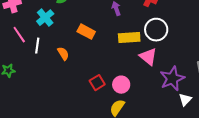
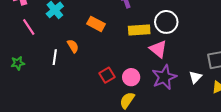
white line: (37, 46) -> (55, 57), moved
purple star: (172, 79) -> (164, 77), moved
white triangle: (185, 100) -> (195, 77), moved

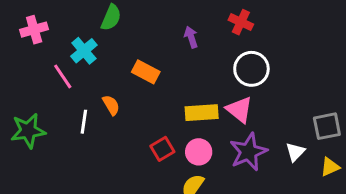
pink line: (29, 27) -> (63, 76), moved
yellow rectangle: (139, 30) -> (202, 113), moved
green star: (18, 63) -> (28, 131), size x1.6

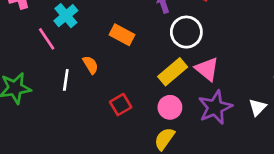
white circle: (251, 69) -> (186, 32), moved
yellow rectangle: (202, 113) -> (173, 72), turned -36
red square: (162, 149) -> (121, 105), moved

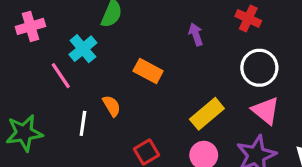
white circle: (186, 32) -> (259, 68), moved
pink triangle: (207, 69) -> (266, 111), moved

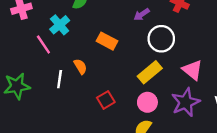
purple arrow: (196, 34) -> (142, 14), turned -105
white circle: (259, 68) -> (161, 39), moved

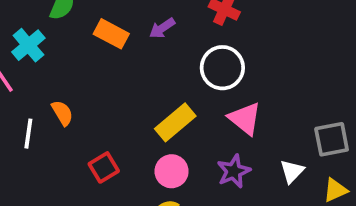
white circle: (161, 39) -> (222, 68), moved
orange rectangle: (107, 41) -> (111, 34), moved
purple star: (186, 102) -> (234, 171), size x0.7

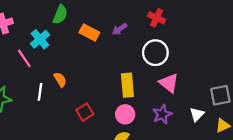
yellow rectangle: (175, 122) -> (127, 85), turned -55

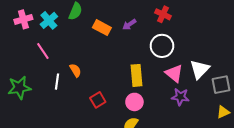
cyan cross: (40, 39) -> (49, 20), moved
purple star: (162, 114) -> (180, 97), moved, turned 30
white triangle: (197, 114) -> (200, 69), moved, size x1.5

